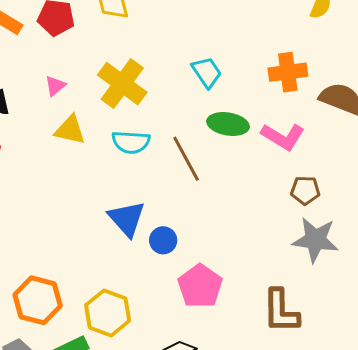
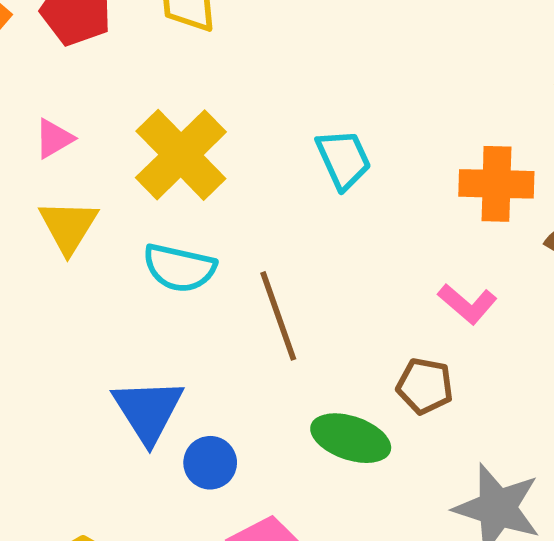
green ellipse: (228, 124) -> (351, 438), moved
yellow triangle: (70, 130) -> (68, 226), turned 40
pink L-shape: (283, 137) -> (467, 304), size x0.7
brown pentagon: (305, 190) -> (425, 386), moved

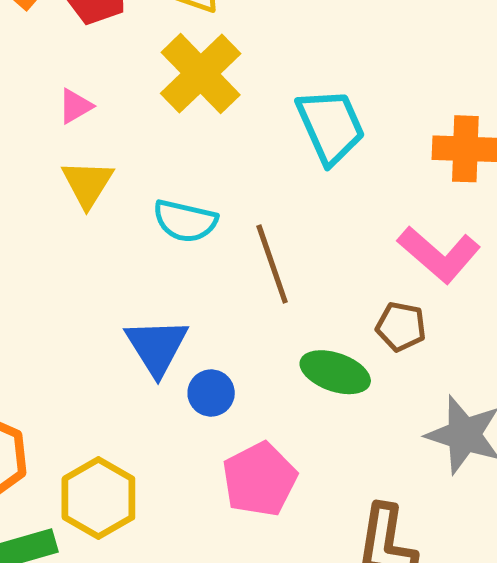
yellow cross: (181, 155) -> (201, 74), moved
cyan trapezoid: (343, 159) -> (331, 126), size x1.4
pink L-shape: (467, 304) -> (439, 254), size x1.6

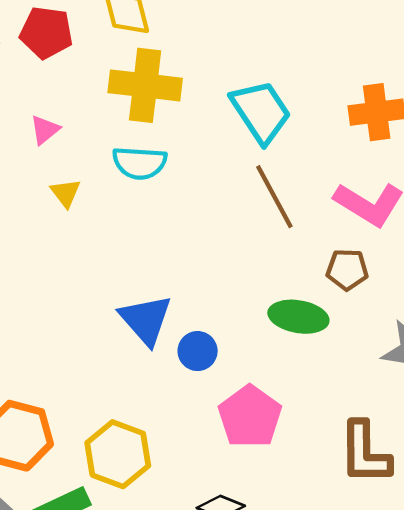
yellow cross: (201, 74) -> (145, 85), turned -30
yellow triangle: (87, 184) -> (66, 193), size x0.7
cyan semicircle: (185, 221) -> (140, 163), moved
brown line: (272, 264) -> (274, 197), moved

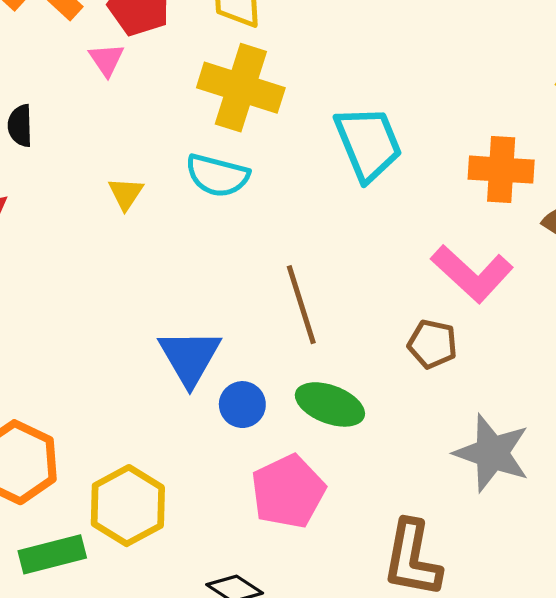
pink triangle: (45, 130) -> (106, 60), moved, turned -36
brown line: (274, 197) -> (301, 305), moved
green ellipse: (298, 317) -> (330, 404), moved

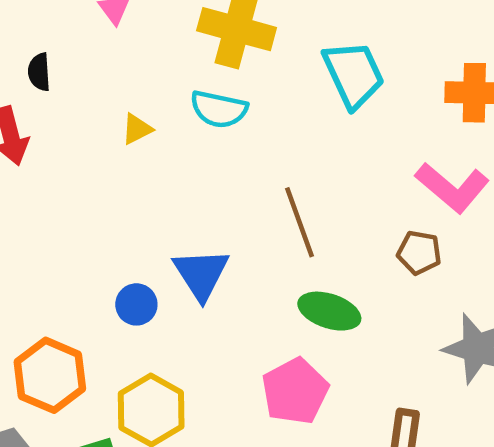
yellow triangle: (126, 194) -> (137, 129), turned 32
blue circle: (242, 405) -> (136, 304), moved

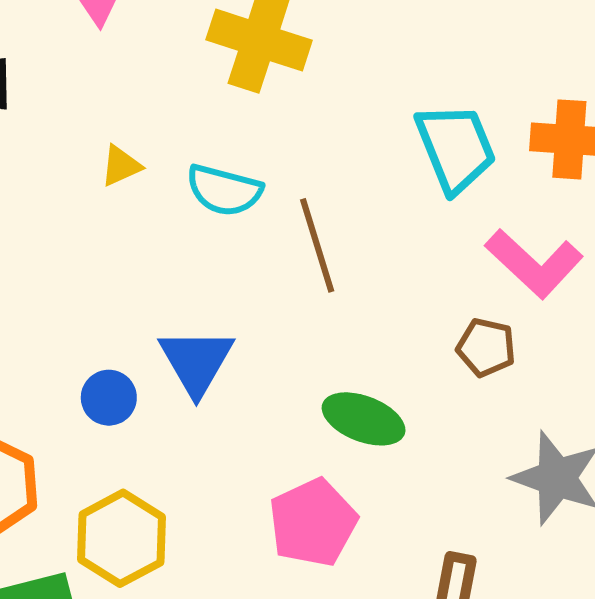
cyan trapezoid: (353, 74) -> (455, 148), moved
cyan semicircle: (219, 109) -> (224, 190), moved
brown line: (299, 222) -> (317, 245), moved

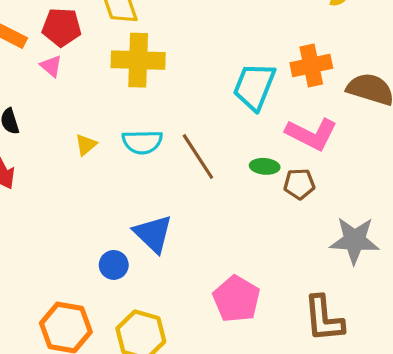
cyan trapezoid: (455, 148) -> (254, 86), turned -120
green ellipse: (364, 419) -> (265, 166), moved, size x0.7

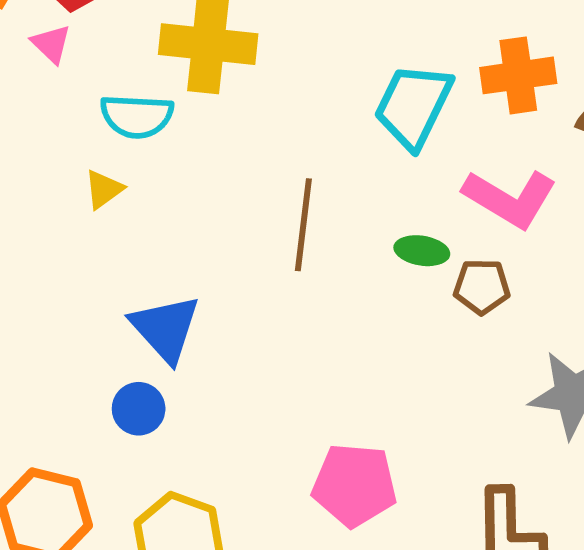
cyan semicircle: (142, 142) -> (137, 116), moved
brown line: (198, 157) -> (303, 225), turned 36
blue triangle: (153, 234) -> (165, 328), moved
pink pentagon: (236, 299) -> (354, 485), turned -30

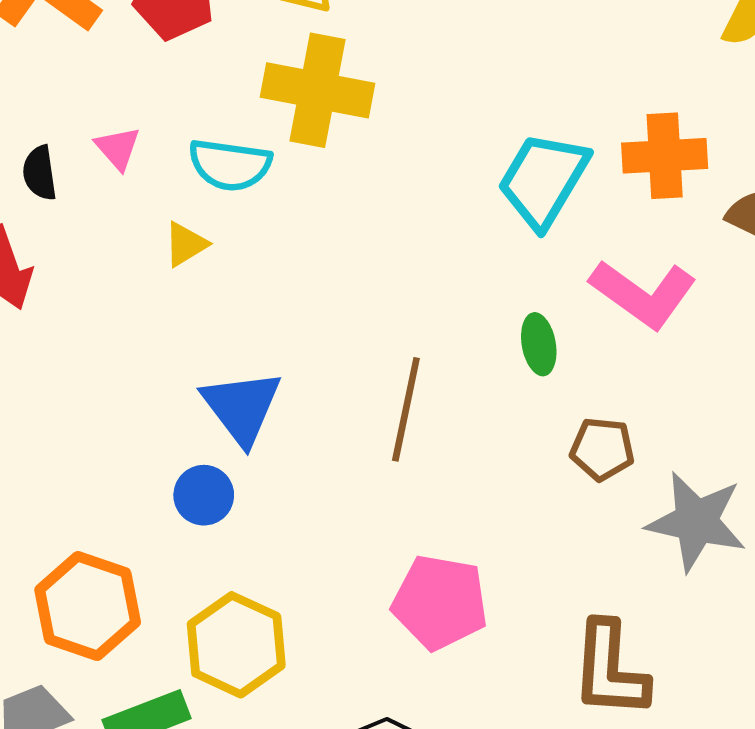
pink triangle: (51, 44) -> (118, 148), moved
brown line: (303, 225) -> (406, 409), moved
green ellipse: (422, 251) -> (539, 344), turned 66
brown pentagon: (482, 287) -> (602, 449), moved

